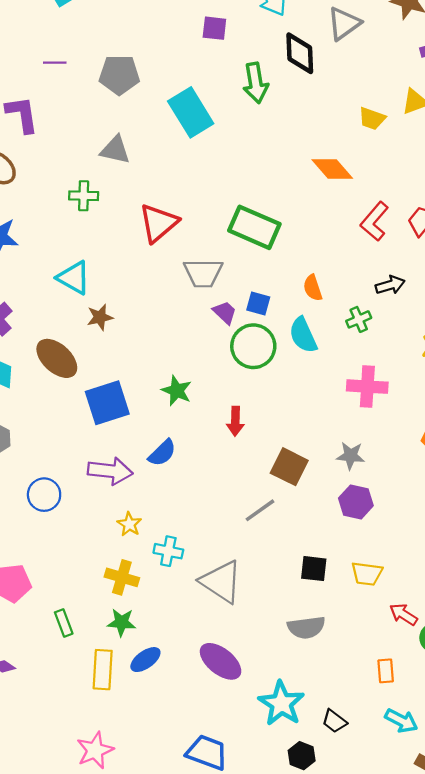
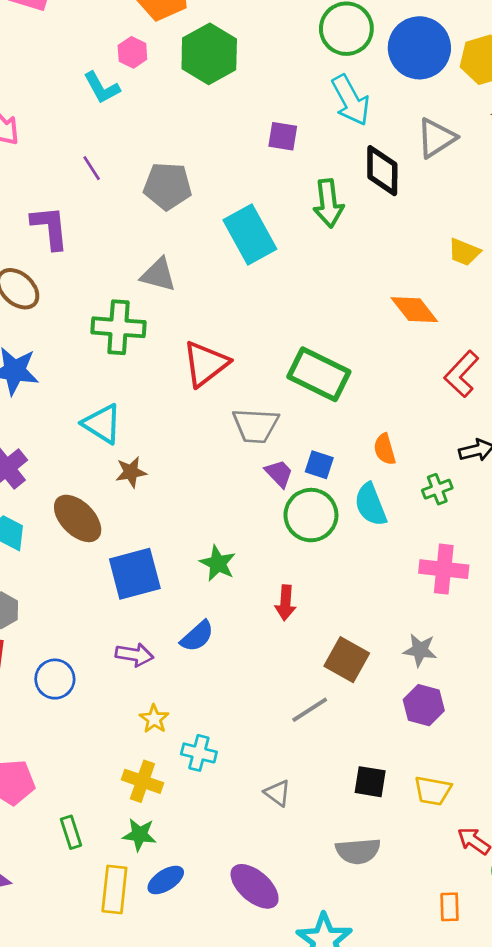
purple line: (55, 63) -> (92, 168), turned 55
green cross: (84, 196) -> (118, 327), size x1.5
purple arrow: (110, 471) -> (134, 655), size x0.7
gray triangle: (221, 582) -> (278, 793), moved, size x0.5

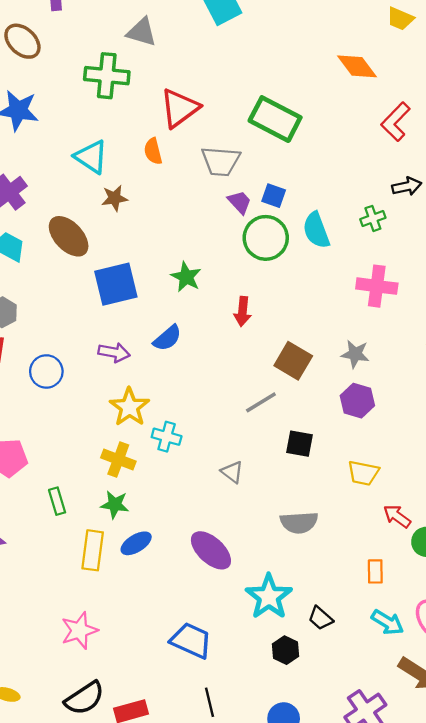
orange semicircle: (385, 449) -> (153, 151), moved
yellow star: (154, 719) -> (129, 407), size x1.6
black square: (370, 782) -> (299, 444), moved

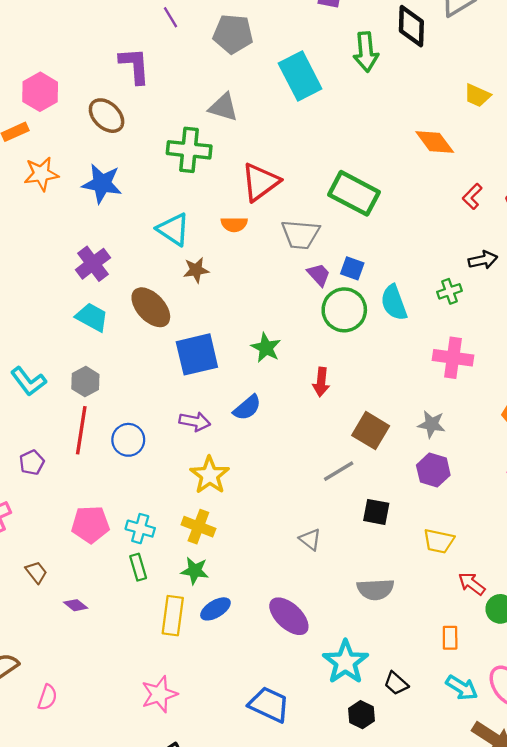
red L-shape: (396, 122) -> (472, 196), size x0.7
orange semicircle: (153, 151) -> (234, 224), turned -75
cyan cross: (167, 437) -> (140, 529), moved

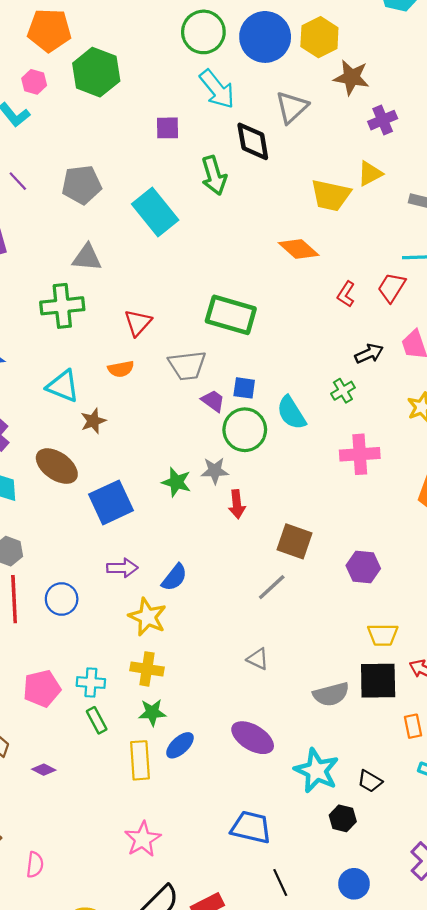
yellow trapezoid: (477, 95) -> (331, 195), size x1.5
red triangle: (260, 182) -> (138, 323), size x0.7
blue semicircle: (247, 408) -> (174, 577), moved
gray star: (431, 424) -> (215, 471), moved
black square: (376, 512) -> (378, 681), moved, size x1.5

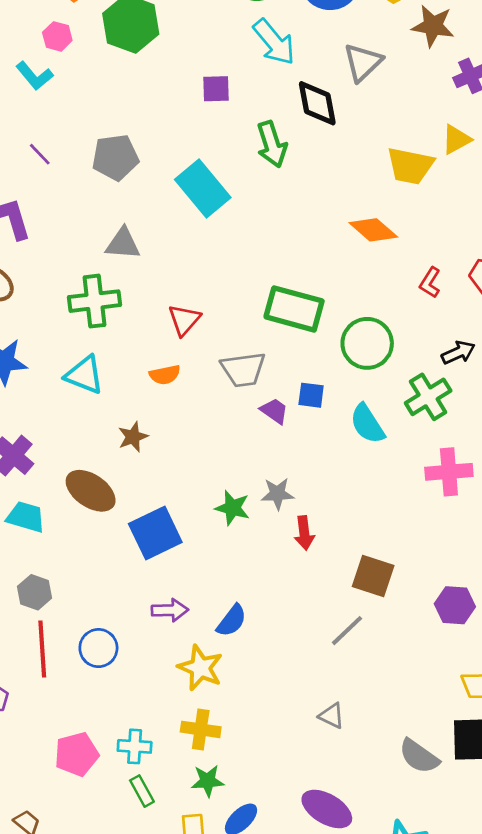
cyan triangle: (63, 386) -> (84, 375), moved
green cross: (343, 391) -> (428, 397), size x1.6
green circle: (245, 430) -> (367, 343), moved
gray semicircle: (331, 694) -> (419, 756), turned 51

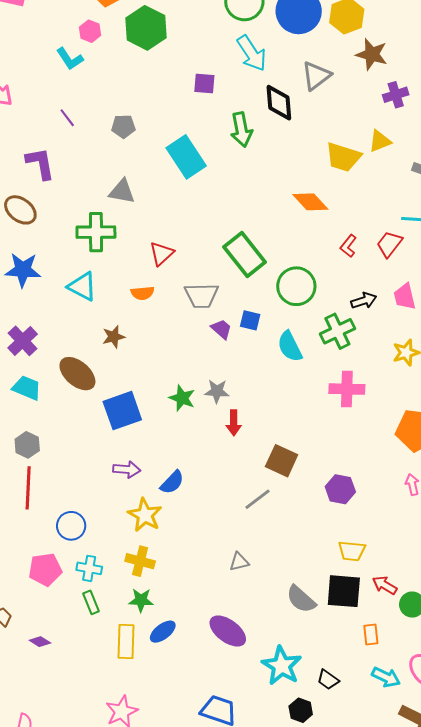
gray pentagon: (115, 157) -> (123, 126), size x0.7
green rectangle: (294, 309) -> (245, 254), turned 30
blue circle: (98, 648) -> (71, 526), moved
gray triangle: (332, 716) -> (239, 562), turned -45

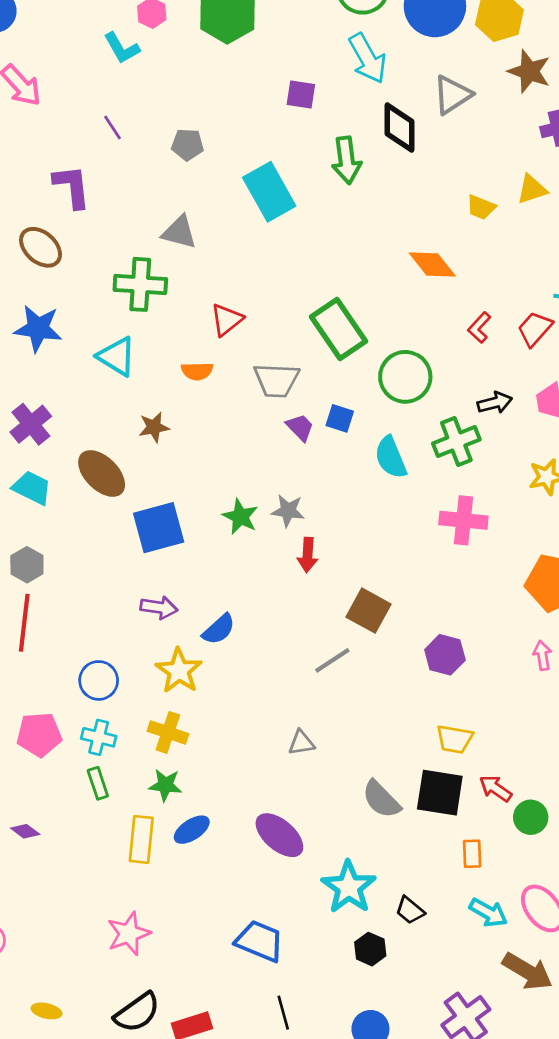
yellow trapezoid: (343, 157) -> (481, 207), size x0.6
blue circle: (71, 526) -> (99, 680), moved

